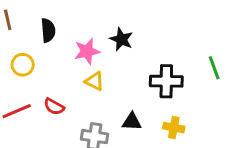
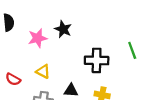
yellow triangle: (94, 81) -> (43, 72), moved

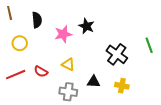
black cross: (97, 60) -> (117, 54), turned 35

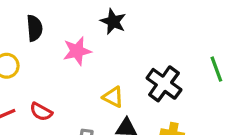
black star: (86, 26) -> (113, 21), moved
yellow triangle: (68, 64) -> (113, 97), moved

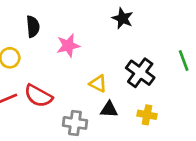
black star: (113, 21) -> (123, 18), moved
red semicircle: (41, 112) -> (38, 96), size x1.5

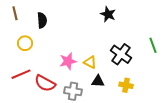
pink star: (68, 46) -> (68, 61), moved
red semicircle: (38, 96) -> (45, 83), moved

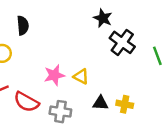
black cross: (121, 54) -> (122, 42), moved
black triangle: (98, 81) -> (100, 103), moved

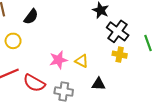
black semicircle: (23, 25) -> (31, 17), turned 42
yellow cross: (125, 104) -> (120, 55), moved

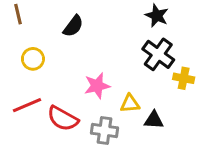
black semicircle: (31, 17) -> (73, 26), moved
black cross: (118, 31) -> (158, 54), moved
yellow triangle: (82, 61) -> (130, 104), moved, turned -32

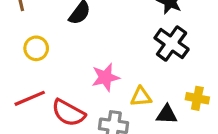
yellow cross: (184, 78) -> (197, 98), moved

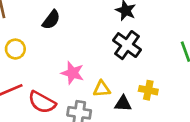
pink star: (105, 77) -> (73, 73), turned 30

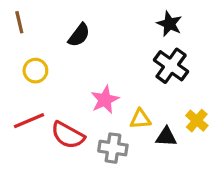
pink star: (73, 73) -> (105, 100), turned 30
yellow cross: (148, 90) -> (197, 121), turned 30

